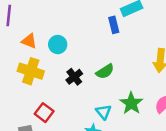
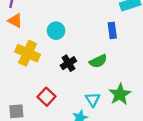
blue rectangle: (114, 25) -> (112, 30), moved
orange triangle: (29, 41) -> (15, 21), moved
red square: (44, 113) -> (47, 97), moved

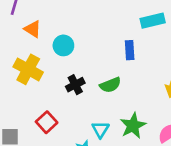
orange triangle: (15, 21) -> (33, 29), moved

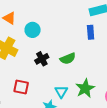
blue rectangle: (130, 50) -> (91, 32), moved
red square: (47, 122) -> (21, 87), turned -35

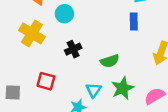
green semicircle: (68, 59) -> (110, 61), moved

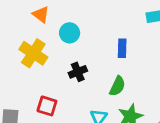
blue rectangle: (134, 21) -> (122, 48), moved
green semicircle: (110, 61) -> (117, 86), turned -48

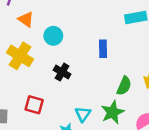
black cross: (78, 72) -> (62, 72), turned -35
green semicircle: (117, 86) -> (124, 86), moved

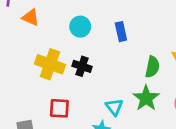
cyan circle: (53, 36) -> (80, 27), moved
yellow cross: (20, 56) -> (50, 64), moved

